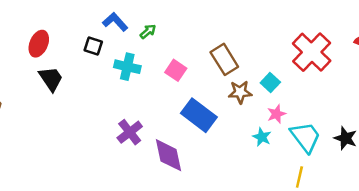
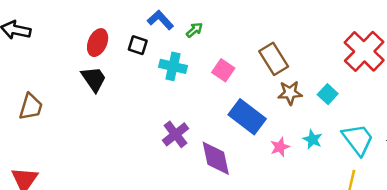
red ellipse: (39, 44) -> (98, 43), moved
cyan square: (270, 82) -> (328, 94), moved
pink star: (276, 114) -> (280, 147), moved

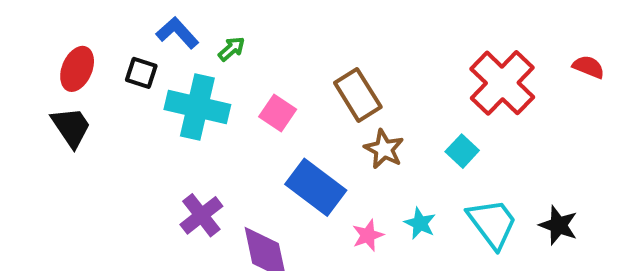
cyan cross: (173, 66) -> (197, 107), size x1.4
brown star: (290, 93) -> (384, 149), turned 30
cyan square: (328, 94) -> (462, 151), moved

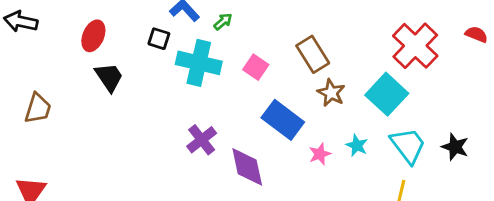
red ellipse: (77, 69) -> (93, 36), moved
cyan square: (462, 151) -> (387, 94), size x1.8

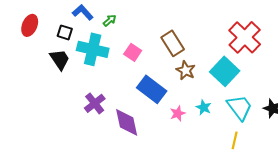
red ellipse: (93, 36) -> (30, 25), moved
black trapezoid: (109, 77) -> (60, 59), moved

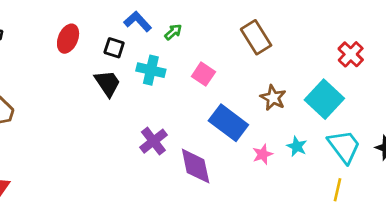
red cross: (245, 37) -> (351, 54), size x0.6
brown rectangle: (173, 43) -> (256, 37), moved
cyan cross: (93, 49) -> (151, 70), size x0.7

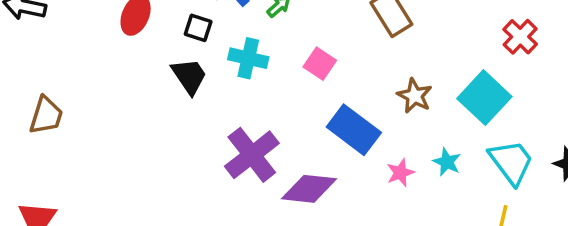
purple cross: (153, 141) -> (252, 155), size x1.4
purple diamond: (196, 166) -> (309, 189), turned -72

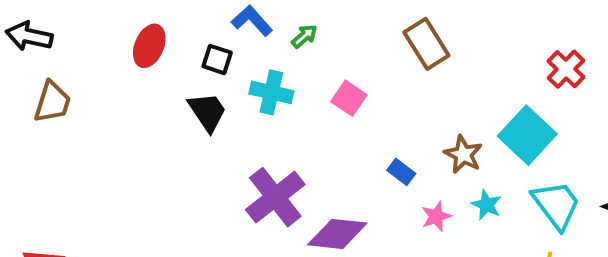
brown star: (415, 96) -> (463, 154), moved
brown trapezoid: (46, 115) -> (52, 102), moved
blue rectangle: (354, 130) -> (401, 172), moved, size x0.5

